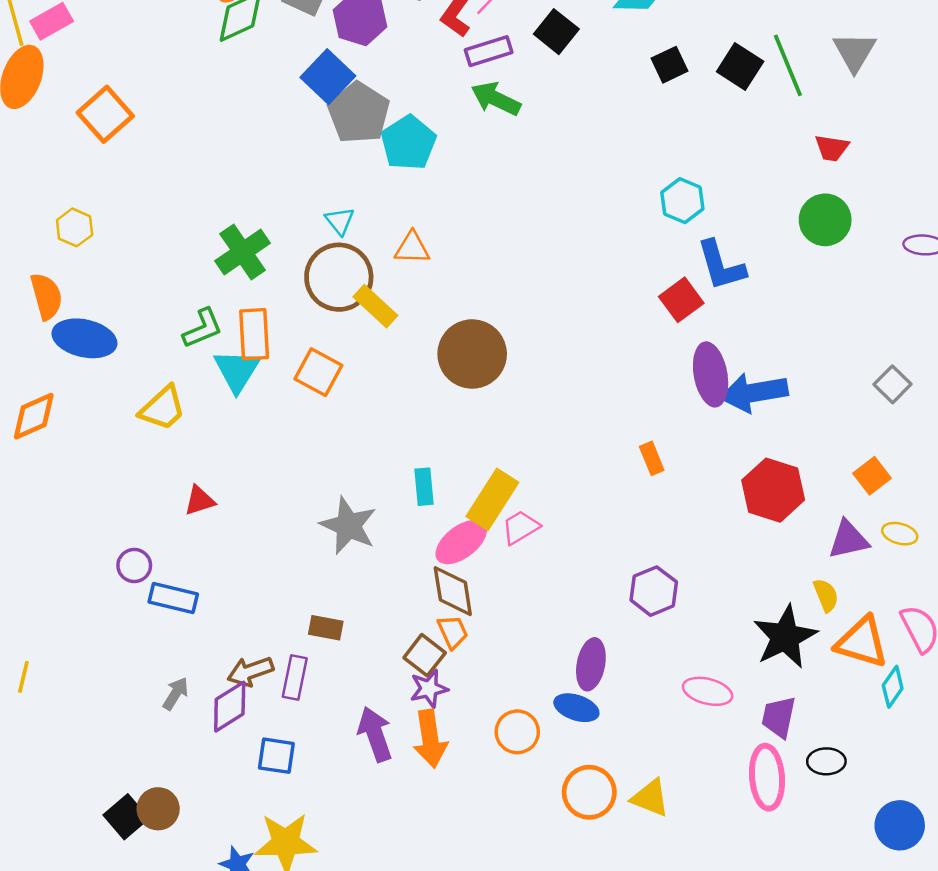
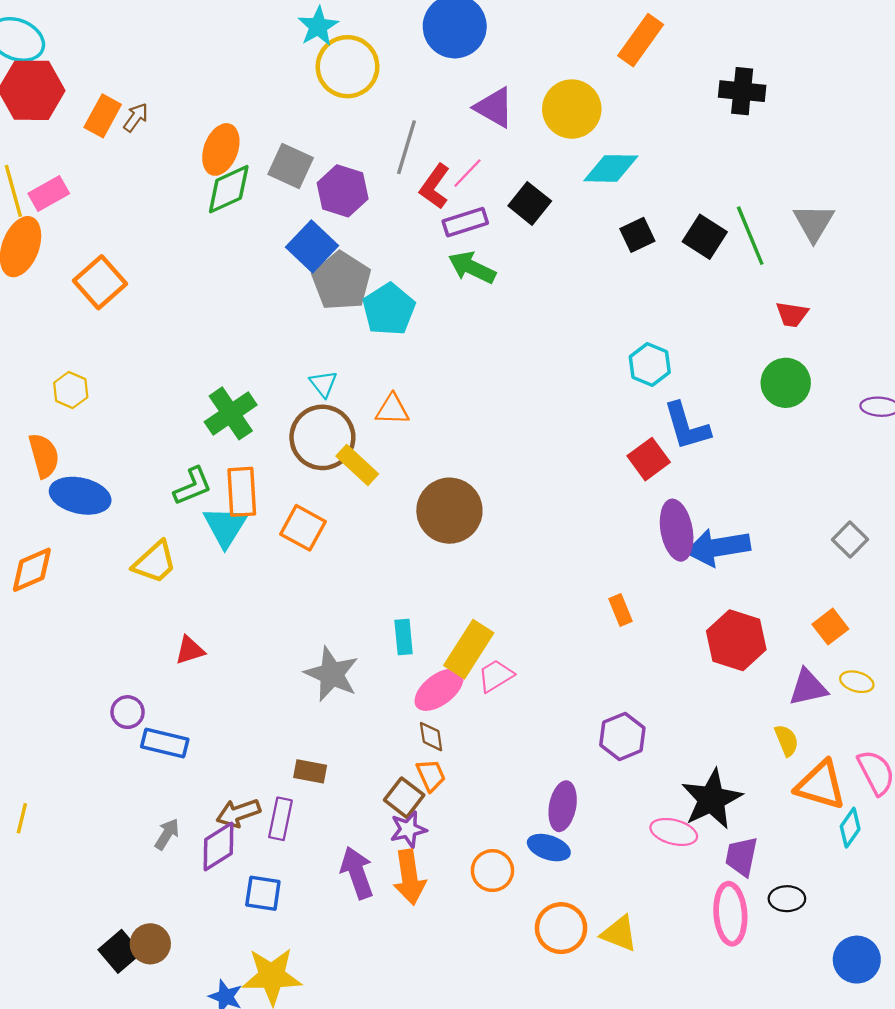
brown diamond: (453, 591) -> (431, 737), size x0.6
black star: (785, 637) -> (712, 799), moved

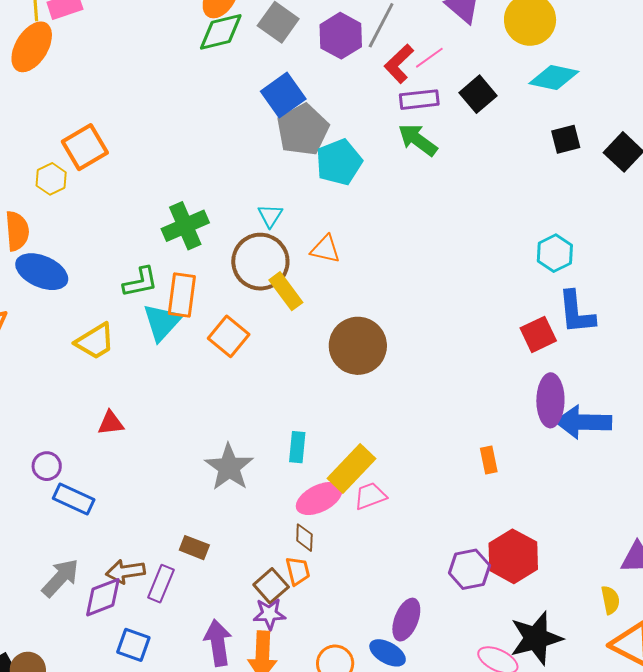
purple hexagon: (343, 191) -> (341, 36), moved
orange square: (100, 282) -> (85, 147), moved
red hexagon: (736, 640) -> (513, 556), moved
gray arrow: (167, 834) -> (60, 578), size x1.5

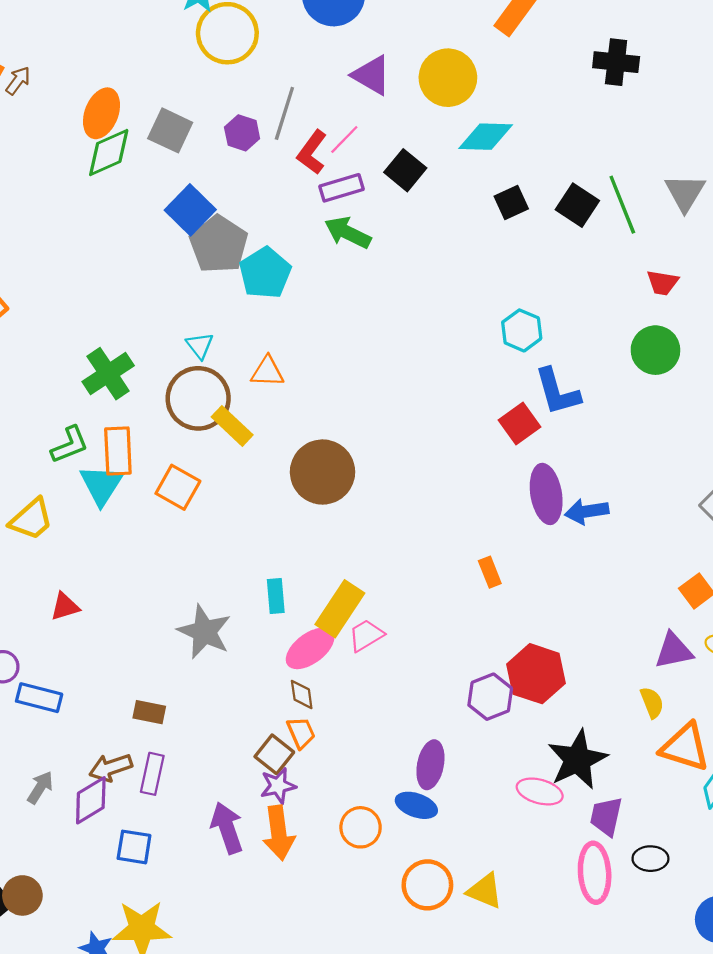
purple hexagon: (341, 36) -> (242, 133), size x0.7
blue arrow: (583, 422) -> (587, 511), size x0.7
brown rectangle: (194, 548) -> (149, 712), moved
gray arrow: (60, 578) -> (40, 787), size x0.7

